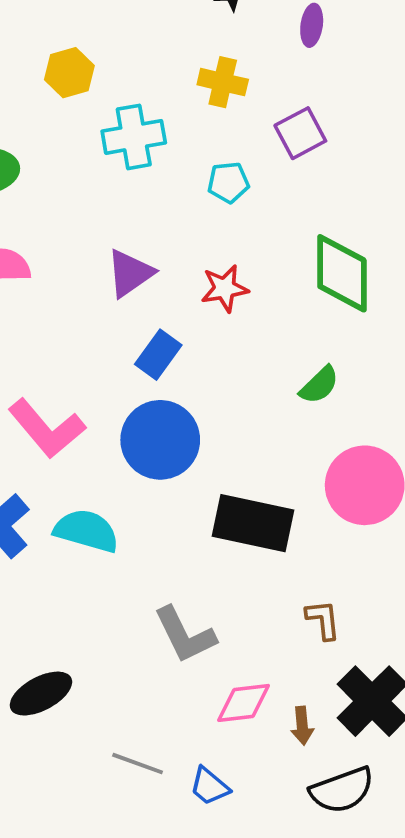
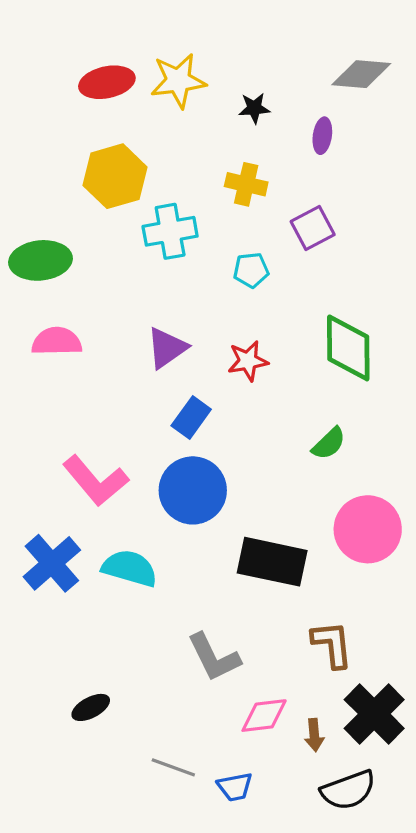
yellow hexagon: (69, 73) -> (115, 176), size x1.5
brown L-shape: (323, 620) -> (332, 644), size x1.4
black ellipse: (41, 694) -> (91, 707), size x0.7
blue trapezoid: (209, 786) -> (235, 787), turned -51

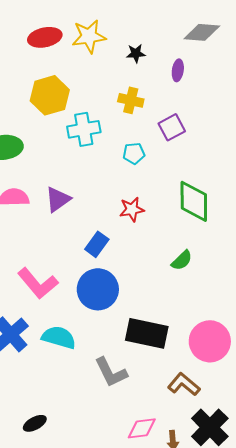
purple triangle: (167, 348) -> (58, 199), moved
pink circle: (368, 529) -> (210, 341), moved
brown L-shape: (332, 644) -> (184, 384), turned -44
gray L-shape: (214, 657) -> (111, 372), moved

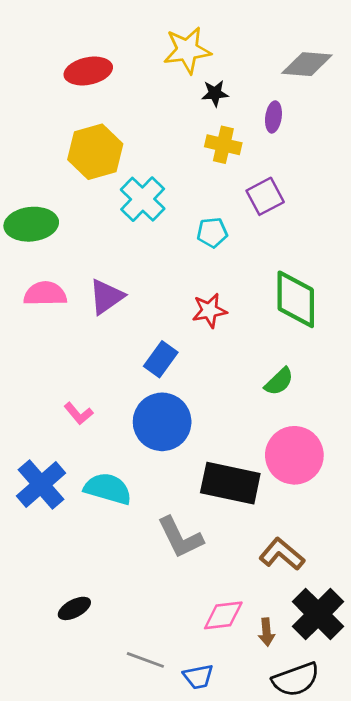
yellow star: (89, 36) -> (187, 50), moved
yellow cross: (131, 100) -> (223, 145), moved
cyan cross: (84, 129) -> (143, 199), turned -36
pink L-shape: (38, 283) -> (79, 414), size x0.5
pink circle: (210, 341) -> (294, 455), moved

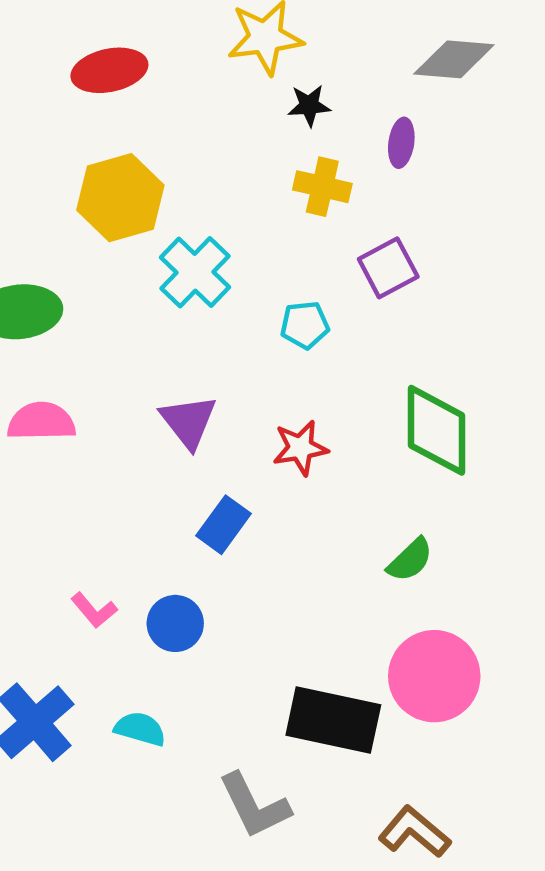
purple triangle: (106, 297) -> (188, 422), moved, turned -33
blue circle: (162, 422) -> (175, 623), moved, size x0.6
cyan semicircle: (108, 489) -> (140, 729), size x0.7

